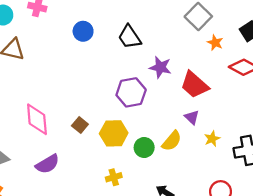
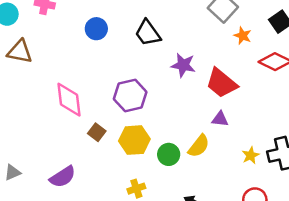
purple hexagon: (131, 92) -> (130, 96), moved
purple triangle: (192, 117) -> (220, 119), turned -35
pink diamond: (37, 119) -> (69, 100), moved
yellow star: (212, 139) -> (251, 155), moved

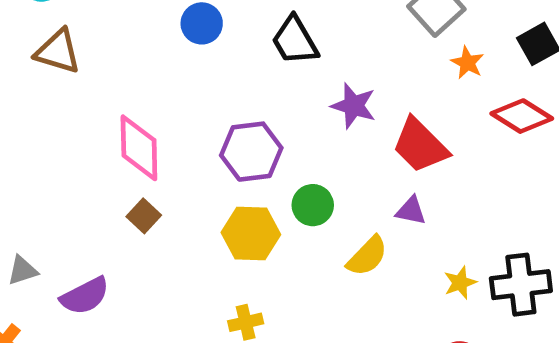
brown square: (97, 132) -> (144, 216), moved
green circle: (169, 154) -> (313, 205), moved
purple semicircle: (63, 177) -> (85, 296), moved

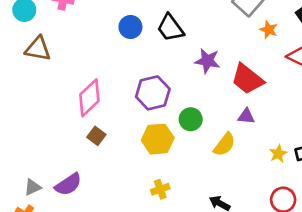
blue circle: (202, 23) -> (130, 27), moved
pink diamond: (139, 148) -> (89, 98), turned 54
gray triangle: (22, 270) -> (33, 187), moved

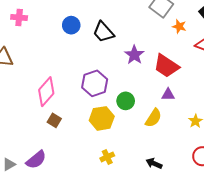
blue circle: (130, 27) -> (71, 25), moved
purple star: (207, 61) -> (134, 55), turned 30

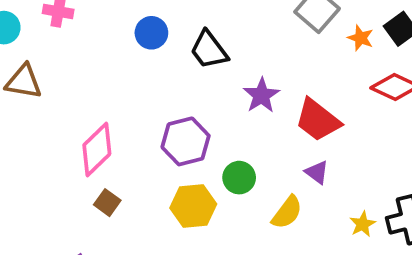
orange star: (179, 26) -> (361, 38), moved
purple triangle: (168, 95) -> (317, 172), turned 32

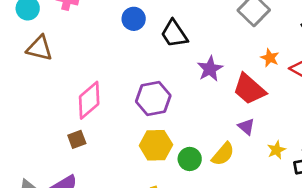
orange star: (361, 38) -> (270, 58), moved
green circle: (239, 178) -> (190, 159), moved
brown square: (107, 203) -> (77, 139), moved, turned 30
yellow star: (363, 224) -> (276, 150), moved

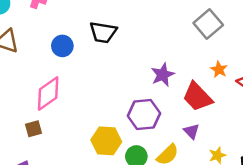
blue circle: (134, 19) -> (62, 46), moved
black trapezoid: (174, 34) -> (103, 32), moved, turned -52
purple hexagon: (153, 98) -> (144, 115), moved

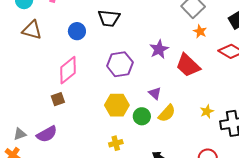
orange star: (219, 69) -> (200, 31), moved
purple hexagon: (144, 115) -> (120, 64), moved
purple triangle: (191, 131) -> (155, 93), moved

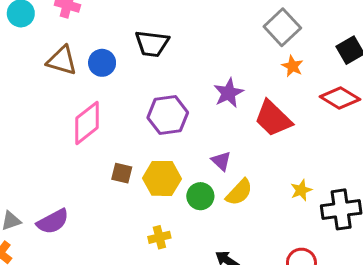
brown triangle: (32, 30) -> (62, 61), moved
brown square: (58, 99) -> (122, 173), moved, turned 32

